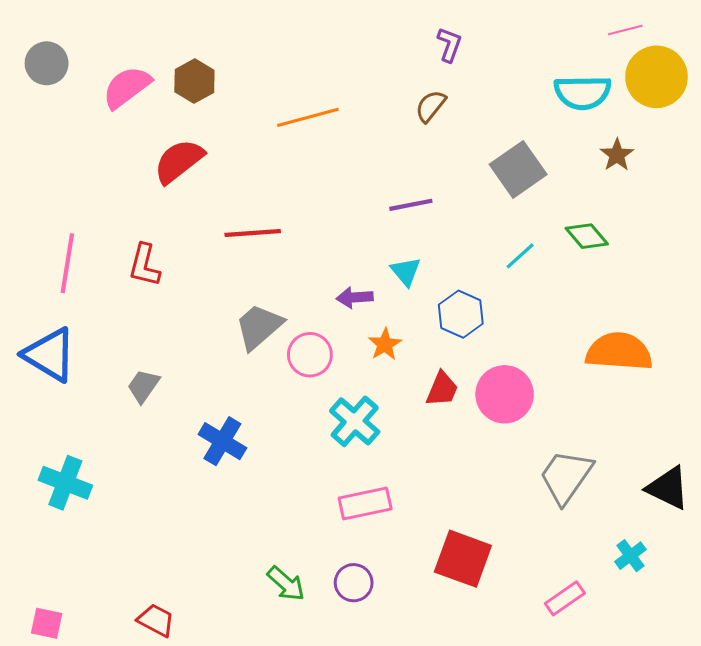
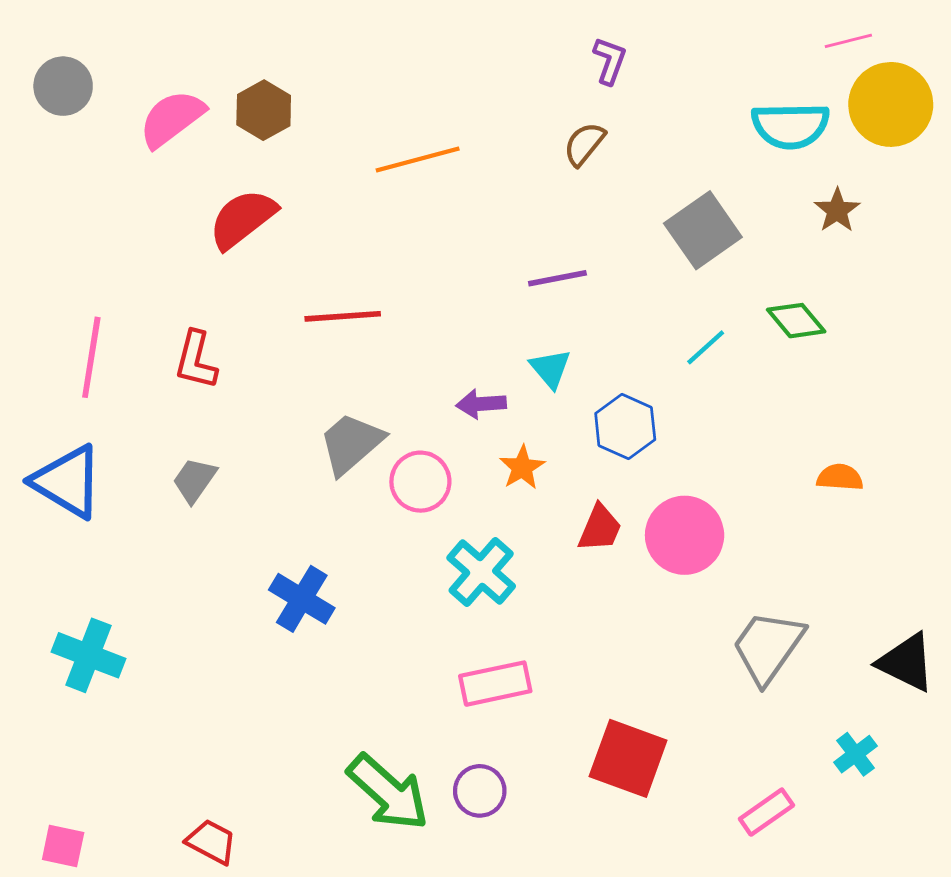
orange semicircle: (619, 352) -> (840, 477), size x0.5
gray trapezoid: (143, 386) -> (194, 480), moved
green arrow: (286, 584) -> (388, 792), size x1.6

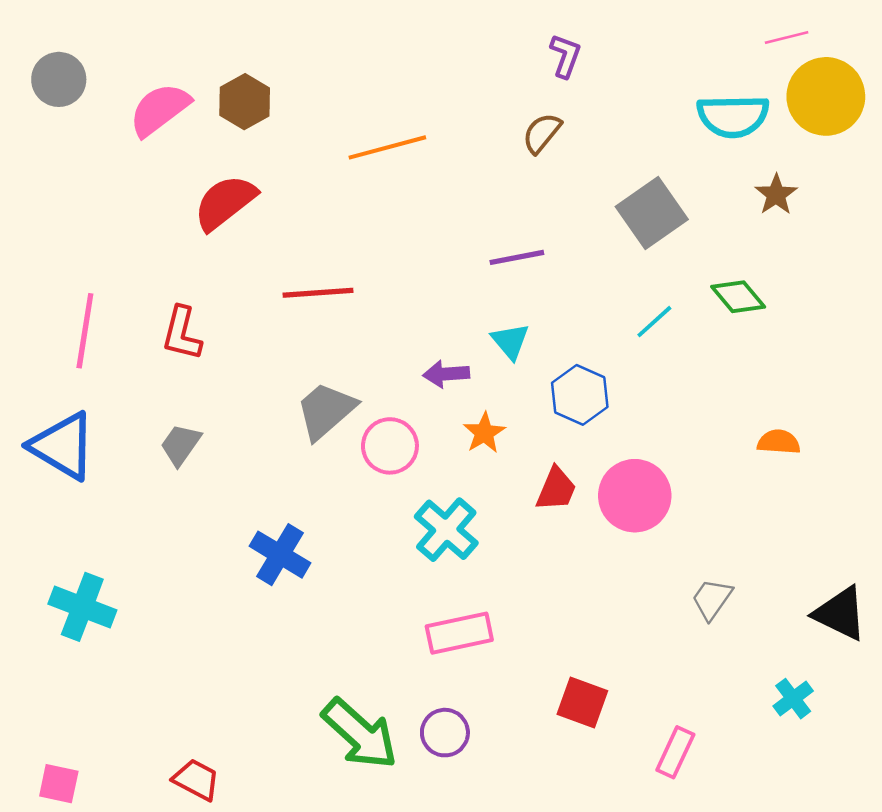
gray trapezoid: (768, 647) -> (712, 599), size x0.6
red square: (628, 758) -> (582, 702), size x0.7
pink rectangle: (766, 812) -> (675, 752), moved, turned -30

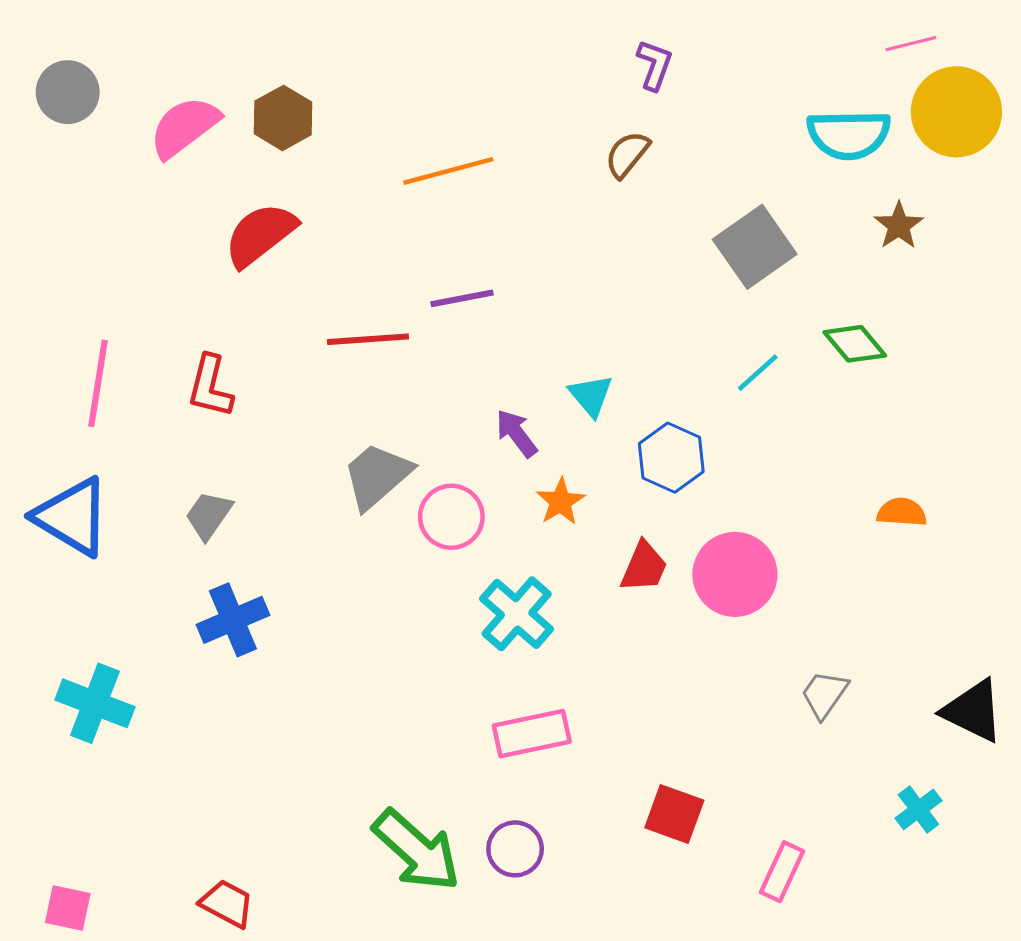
purple line: (517, 257) -> (462, 298), moved
purple arrow: (446, 374) -> (517, 433), turned 57
blue cross: (280, 555) -> (233, 620), moved, turned 36

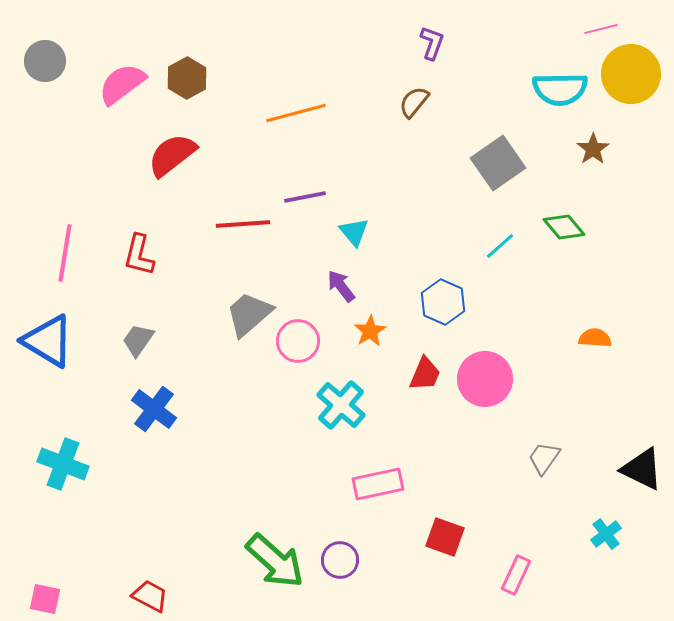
cyan triangle: (591, 395) -> (354, 232), moved
blue cross: (233, 620) -> (154, 409), turned -30
pink rectangle: (532, 734) -> (378, 484), moved

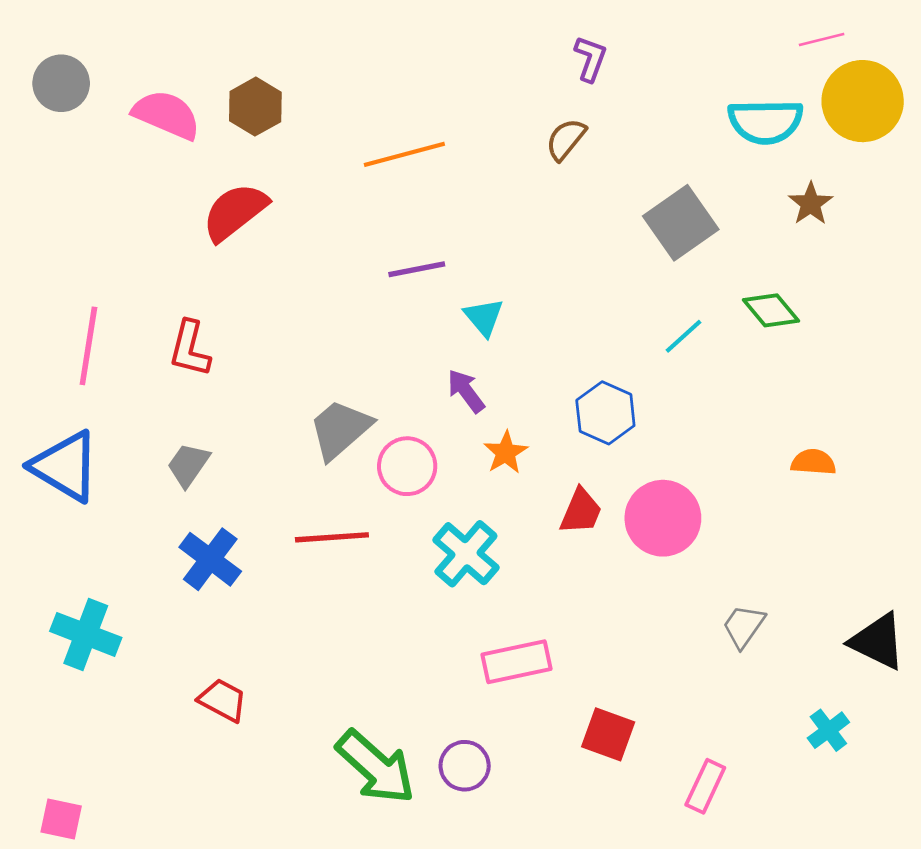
pink semicircle: (122, 84) -> (166, 115), turned 60
red line: (243, 224) -> (332, 537), moved
red trapezoid: (150, 596) -> (223, 700), moved

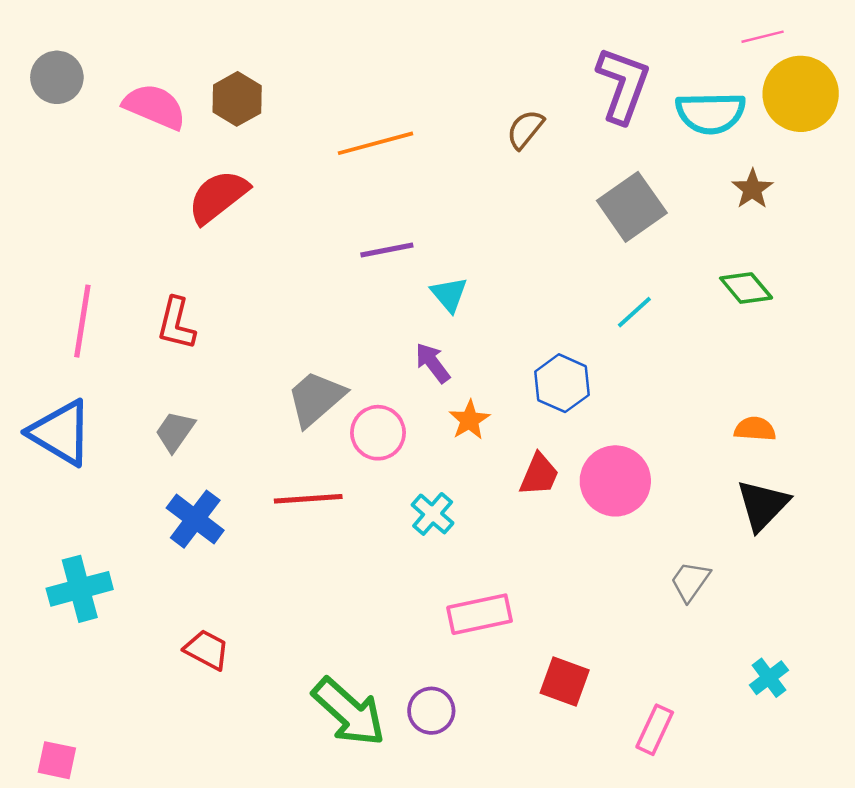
purple L-shape: (590, 59) -> (623, 85), moved, size x1.8
green diamond: (771, 310) -> (746, 288), moved
cyan cross: (466, 554) -> (433, 514), size x0.7
cyan cross: (86, 634) -> (80, 589), turned -36
black triangle: (878, 641) -> (763, 505), moved, turned 48

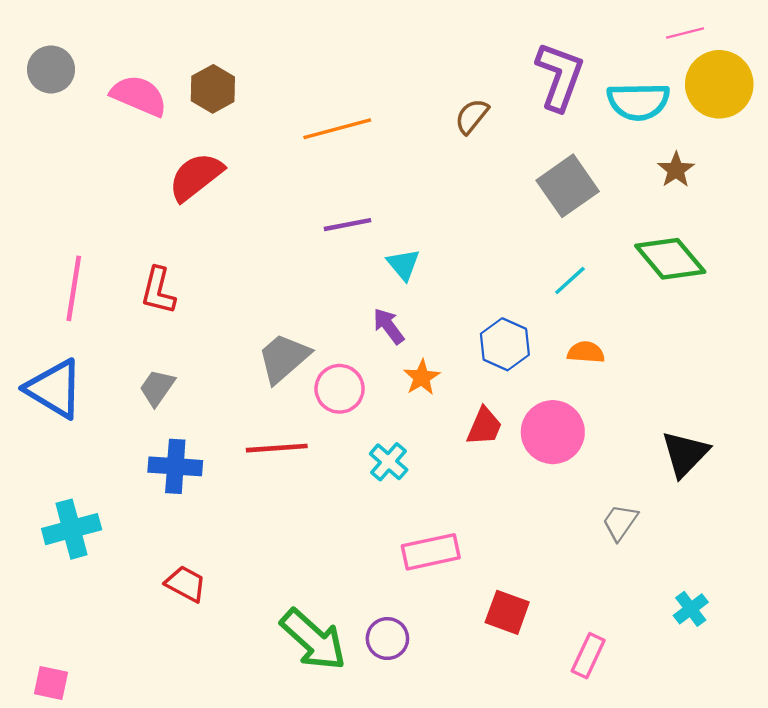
green diamond: (746, 288) -> (670, 259), size x1.5
orange semicircle: (755, 429) -> (586, 352), moved
blue cross: (195, 519) -> (175, 466), turned -33

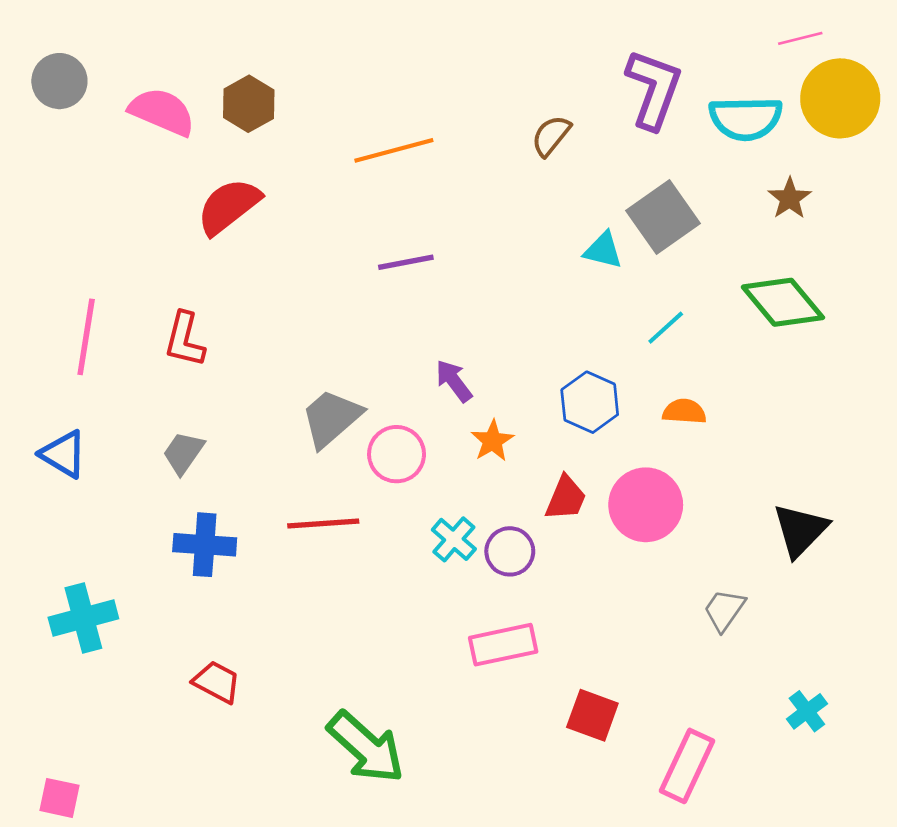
cyan triangle: (403, 264) -> (603, 250), moved, turned -36
blue triangle: (54, 389) -> (63, 454), size x0.7
purple circle: (387, 639) -> (510, 551), moved
pink rectangle: (588, 656) -> (687, 766), size x1.4

